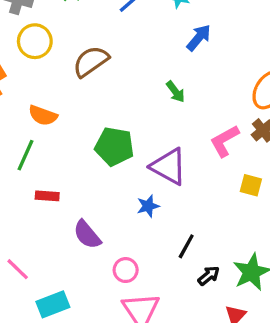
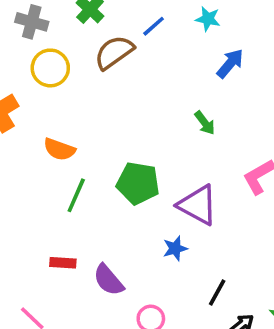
brown semicircle: (91, 61) -> (114, 52), moved
green line: (25, 155) -> (76, 195), moved
red rectangle: (47, 196) -> (63, 263), moved

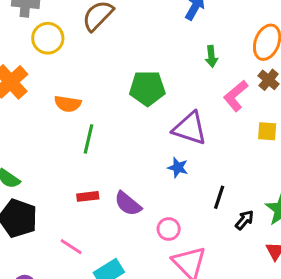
green arrow: (205, 123) -> (211, 56), moved, turned 42
green pentagon: (138, 183) -> (147, 88), moved
blue star: (175, 248) -> (178, 168), turned -30

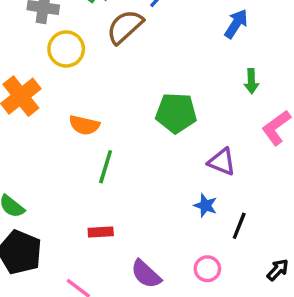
purple triangle: (190, 128) -> (222, 162), size x0.7
black line: (219, 197) -> (239, 226), moved
purple semicircle: (128, 204) -> (146, 274), moved
pink circle: (169, 229) -> (207, 269), moved

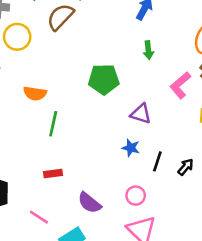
green arrow: (251, 81) -> (148, 50), moved
black arrow: (278, 270) -> (186, 167), moved

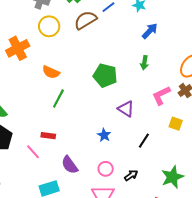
blue star: (131, 148) -> (104, 135), moved
black line: (157, 161) -> (144, 141), moved
black arrow: (186, 167) -> (131, 175), moved
pink line: (39, 217) -> (33, 152), moved

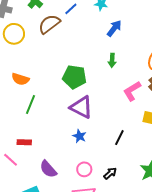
purple triangle: (126, 109) -> (81, 107), moved, size x1.4

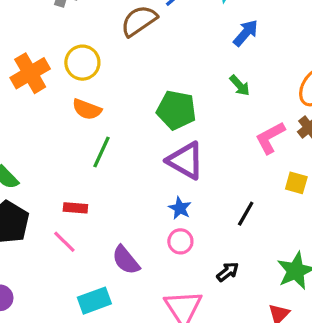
yellow circle: (14, 34) -> (82, 63), moved
green arrow: (112, 60) -> (240, 85), turned -48
red rectangle: (24, 142) -> (75, 208), moved
pink circle: (84, 169) -> (180, 241), moved

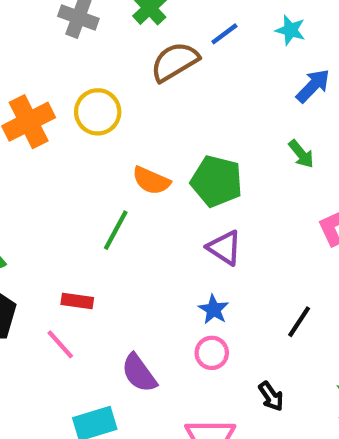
orange semicircle: (87, 109) -> (151, 181), moved
purple triangle: (185, 161) -> (225, 248), size x0.7
black arrow: (228, 272) -> (271, 396), turned 90

